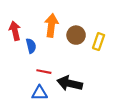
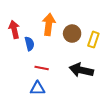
black arrow: (70, 83) -> (81, 70), moved

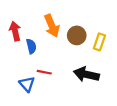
orange arrow: (49, 24) -> (52, 26), turned 150
blue triangle: (38, 88) -> (27, 84), moved, turned 49

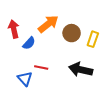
orange arrow: (52, 26) -> (48, 24), turned -105
blue semicircle: (31, 46) -> (29, 43), turned 56

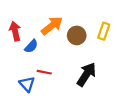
yellow rectangle: (93, 39) -> (104, 31), moved
black arrow: (81, 70) -> (86, 74), turned 110

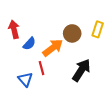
orange arrow: (52, 26) -> (53, 48), moved
red line: (44, 72) -> (42, 68), turned 64

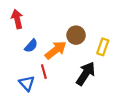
red arrow: (14, 29) -> (17, 19), moved
yellow rectangle: (98, 29) -> (103, 47), moved

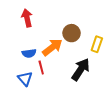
red arrow: (17, 19) -> (27, 18), moved
blue semicircle: (31, 46) -> (29, 53), moved, turned 40

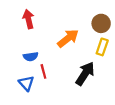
brown circle: (72, 33) -> (101, 23), moved
orange arrow: (52, 47) -> (68, 38), moved

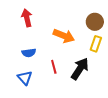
orange arrow: (68, 38) -> (64, 36), turned 60
red line: (43, 71) -> (54, 67), moved

